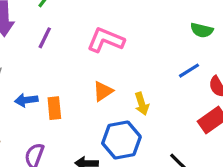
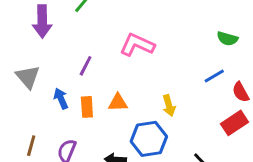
purple line: (45, 38) -> (86, 66), moved
orange triangle: (103, 91) -> (118, 102), moved, turned 30
blue arrow: (26, 100) -> (61, 99), turned 72

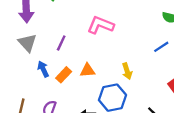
gray triangle: (28, 77) -> (27, 43), moved
orange rectangle: (87, 107) -> (64, 75), turned 49

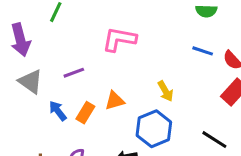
purple line: (61, 43) -> (74, 73), turned 56
blue line: (161, 47) -> (203, 51), turned 63

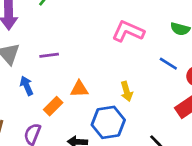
pink L-shape: (119, 39) -> (128, 31), moved
orange rectangle: (85, 113) -> (53, 106), moved

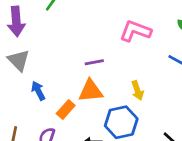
purple line: (49, 55) -> (94, 62), moved
orange triangle: (79, 89) -> (91, 91), size x1.4

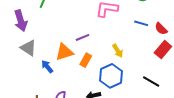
orange triangle: (91, 91) -> (64, 52), moved
orange rectangle: (66, 109) -> (86, 60), moved

